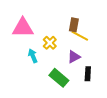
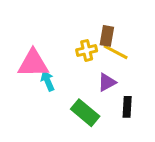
pink triangle: (23, 28) -> (33, 63), moved
yellow cross: (50, 43) -> (87, 50), moved, turned 32

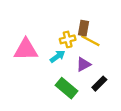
cyan arrow: (48, 81) -> (57, 56), moved, turned 77
black rectangle: (127, 107) -> (99, 84), turned 42

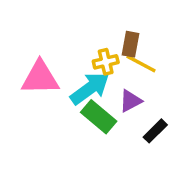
cyan arrow: (57, 56) -> (90, 88), size x1.6
green rectangle: (67, 88) -> (99, 117), moved

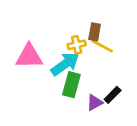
purple triangle: (130, 101) -> (95, 103), moved
green rectangle: (99, 117) -> (71, 85), turned 65

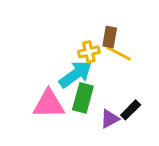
pink triangle: (29, 56) -> (49, 104), moved

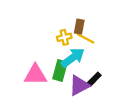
cyan arrow: (75, 74) -> (73, 58), moved
purple triangle: (110, 119) -> (79, 85), size x1.5

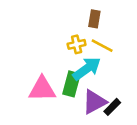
brown rectangle: (79, 27) -> (94, 19), moved
black rectangle: (94, 79) -> (112, 107), moved

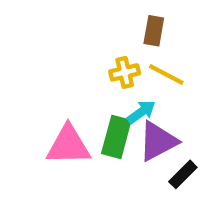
cyan arrow: (87, 69) -> (141, 112), size x0.6
purple triangle: (94, 102) -> (158, 141), moved

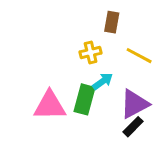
yellow line: (166, 75) -> (139, 56), moved
purple triangle: (158, 141) -> (134, 104), moved

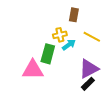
cyan arrow: (103, 81) -> (69, 45), moved
green rectangle: (84, 99) -> (48, 54), moved

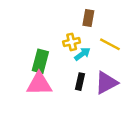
green rectangle: (48, 54) -> (40, 61), moved
black rectangle: (88, 84) -> (80, 82), moved, turned -32

